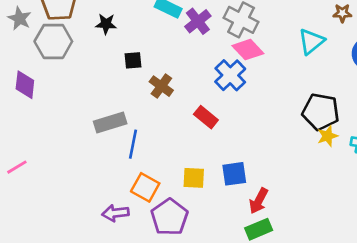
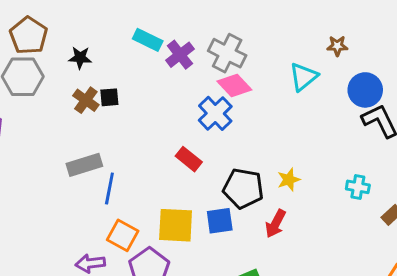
brown cross: (161, 86) -> (86, 100), moved
black pentagon: (321, 112) -> (243, 188), moved
yellow star: (327, 136) -> (289, 180), moved
yellow square: (194, 178) -> (176, 225), size x1.5
red arrow: (259, 201) -> (276, 224), moved

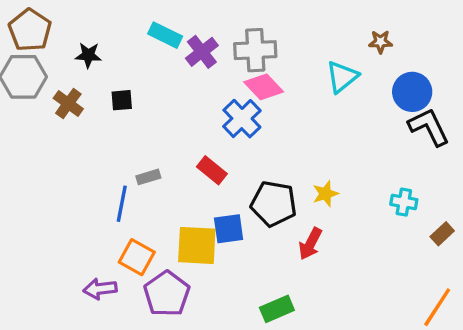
gray cross: (227, 53) -> (255, 50), turned -30
brown cross: (86, 100) -> (68, 104), moved
gray rectangle: (84, 165) -> (148, 177), moved, size x0.6
blue square: (220, 221) -> (229, 229), moved

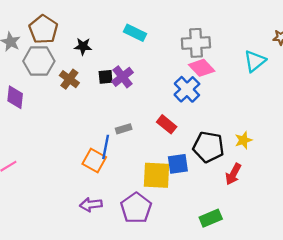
purple cross: (202, 52) -> (123, 77), moved
orange square: (137, 257) -> (94, 161), moved

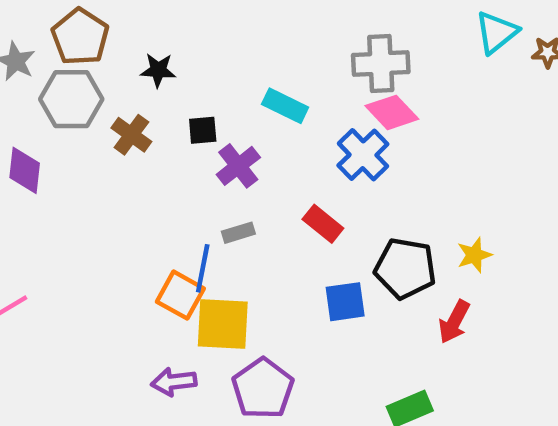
cyan rectangle: (135, 33) -> (285, 106), moved
cyan triangle: (255, 61) -> (497, 32), moved
purple cross: (123, 77) -> (238, 166), moved
yellow square: (156, 175) -> (223, 324), moved

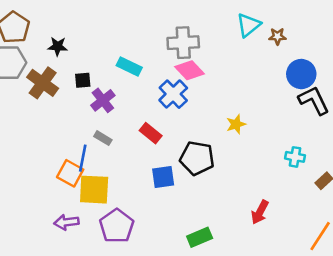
brown cross: (131, 135) -> (43, 83), size x1.4
gray rectangle: (238, 233) -> (103, 138), turned 48
yellow star: (474, 255) -> (236, 124), moved
red arrow: (454, 322) -> (260, 212), moved

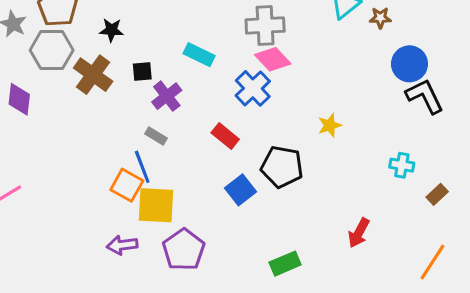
gray rectangle: (103, 138) -> (156, 136), moved
blue line: (83, 158) -> (142, 167), turned -32
blue square: (163, 177) -> (240, 190), turned -30

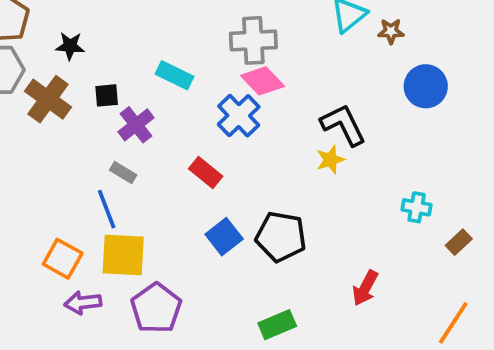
black L-shape: (425, 96) -> (343, 125), moved
black pentagon: (282, 167) -> (281, 237), moved
orange square: (127, 185) -> (63, 259), moved

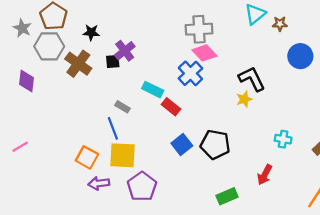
cyan rectangle: (175, 75) -> (153, 90), moved
purple cross: (136, 125) -> (125, 51), moved
cyan cross: (417, 207) -> (283, 139), moved
green rectangle: (277, 325) -> (227, 196), moved

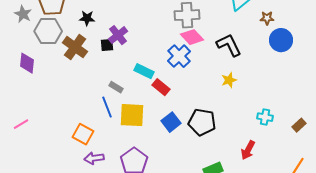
brown star: (280, 24) -> (267, 18), moved
black L-shape: (252, 79) -> (229, 45), moved
yellow square: (122, 155) -> (132, 115), moved

